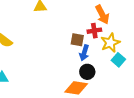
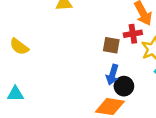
blue arrow: (84, 53) -> (112, 75), moved

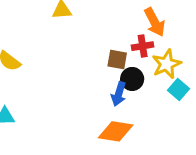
black circle: (124, 86) -> (132, 79), moved

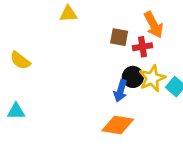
brown square: (117, 60) -> (119, 37), moved
yellow star: (167, 64) -> (152, 78), moved

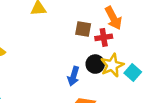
blue arrow: (121, 91) -> (73, 76), moved

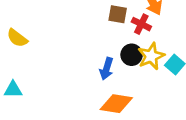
red cross: (104, 37) -> (141, 24), turned 35

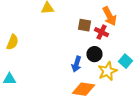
yellow semicircle: (17, 38) -> (12, 42), turned -105
yellow star: (151, 56) -> (108, 71), moved

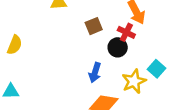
brown square: (84, 25) -> (94, 26), moved, turned -32
black circle: (94, 54) -> (118, 47), moved

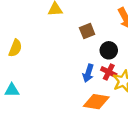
red cross: (126, 32) -> (109, 72), moved

